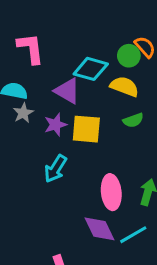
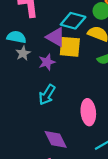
yellow square: (86, 129) -> (70, 47), moved
purple diamond: (100, 229) -> (56, 139), moved

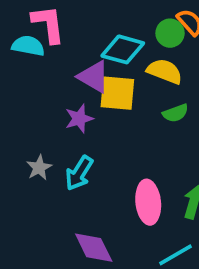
cyan semicircle: (16, 37) -> (28, 46), moved
gray star: (23, 53) -> (39, 168), moved

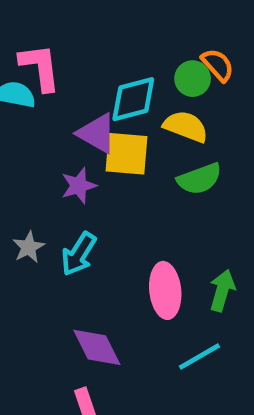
cyan diamond: (123, 49) -> (133, 99), turned -30
green semicircle: (175, 113) -> (199, 179), size x1.4

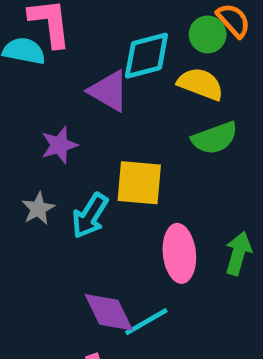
yellow square: (126, 154) -> (139, 183), moved
purple star: (79, 186) -> (59, 145), moved
cyan line: (199, 357) -> (146, 322), moved

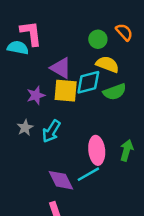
green circle: (208, 34) -> (98, 39), moved
cyan diamond: (146, 56) -> (88, 82), moved
yellow square: (139, 183) -> (66, 91), moved
cyan line: (146, 322) -> (88, 174), moved

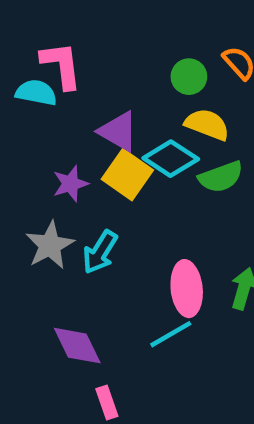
cyan diamond: (88, 82) -> (171, 159), turned 48
yellow square: (66, 91) -> (127, 175), turned 30
gray star: (25, 128) -> (50, 245), size x1.5
purple diamond: (61, 180) -> (77, 346), moved

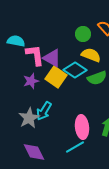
pink L-shape: (61, 65) -> (35, 55), moved
gray star: (50, 245) -> (29, 118), moved

